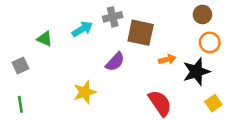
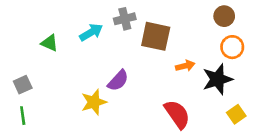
purple semicircle: (115, 62) -> (118, 81), moved
gray square: (20, 65) -> (23, 85), moved

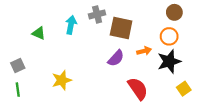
cyan arrow: (91, 32) -> (71, 25), turned -48
orange circle: (232, 47) -> (169, 36), moved
purple semicircle: (118, 81) -> (116, 58), moved
yellow star: (94, 102) -> (62, 80), moved

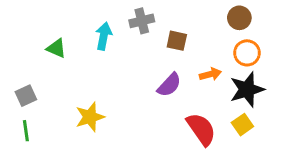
brown circle: (174, 12) -> (239, 18), moved
brown square: (121, 28) -> (177, 41), size x0.6
yellow square: (184, 89) -> (242, 125), moved

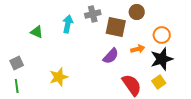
brown circle: (239, 18) -> (137, 12), moved
brown square: (177, 41) -> (116, 27), size x1.5

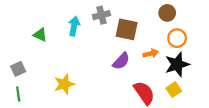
brown circle: (137, 12) -> (167, 13), moved

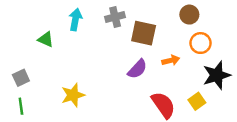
cyan arrow: (74, 26) -> (75, 20), moved
black star: (177, 64) -> (217, 75), moved

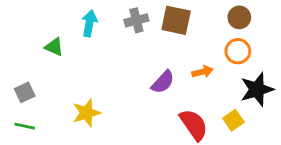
brown circle: (189, 15) -> (239, 17), moved
brown square: (144, 33) -> (176, 20), moved
green line: (21, 106) -> (25, 126), turned -70

